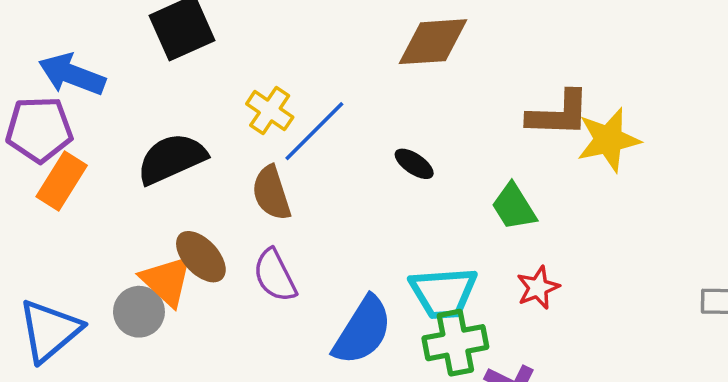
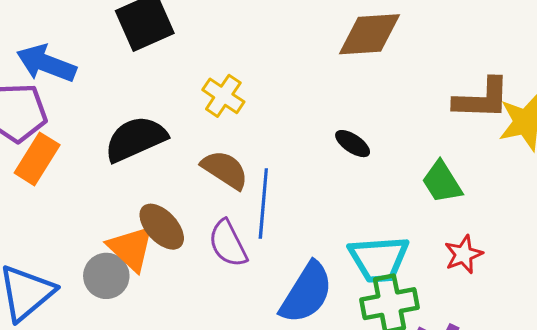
blue line: (314, 131) -> (263, 204), moved, turned -40
brown semicircle: (271, 193) -> (225, 170), turned 141

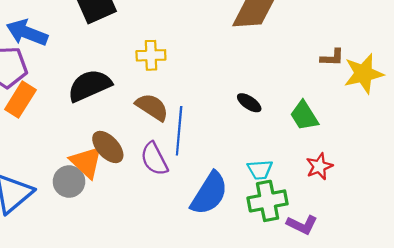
yellow cross: (223, 96) -> (151, 55), turned -36
brown L-shape: (482, 99) -> (332, 57), size x0.6
black ellipse: (353, 144) -> (249, 103), moved
cyan trapezoid: (379, 259) -> (260, 170), size x0.6

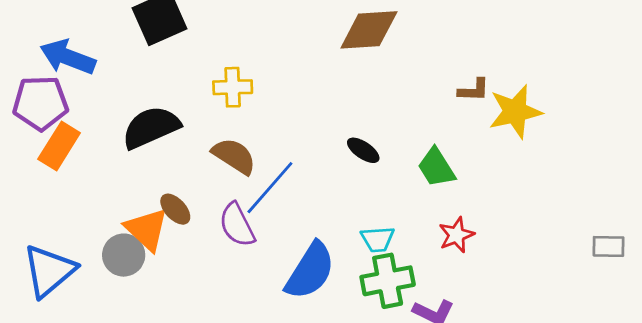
blue line: (179, 131) -> (270, 188), turned 36
brown ellipse: (108, 147) -> (175, 209), size x0.7

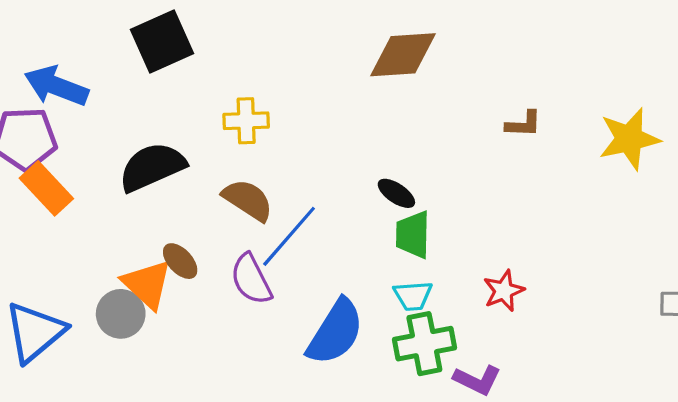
yellow star: (515, 112) -> (629, 139), moved
orange rectangle: (59, 146) -> (46, 188), turned -75
green trapezoid: (436, 168) -> (413, 235), moved, turned 33

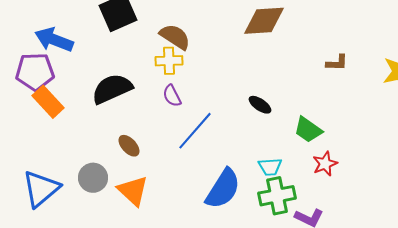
brown semicircle: (248, 200) -> (175, 37), moved
green trapezoid: (413, 235) -> (308, 130), moved, turned -56
purple semicircle: (251, 279) -> (172, 96), moved, size x0.7
orange triangle: (147, 284) -> (133, 191), moved

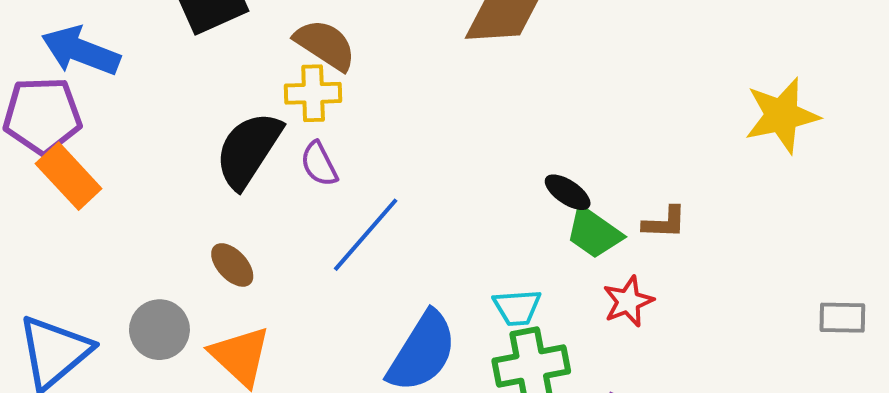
brown L-shape: (337, 63) -> (665, 223), moved
black semicircle: (112, 89) -> (248, 150), moved, turned -33
black ellipse: (260, 105) -> (568, 192), moved

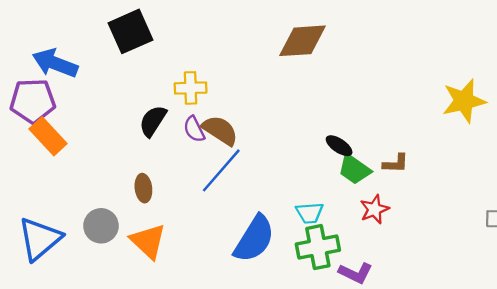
brown semicircle: (325, 45) -> (220, 130), moved
black semicircle: (248, 150) -> (153, 121), size x0.7
brown ellipse: (232, 265) -> (143, 188), turned 36

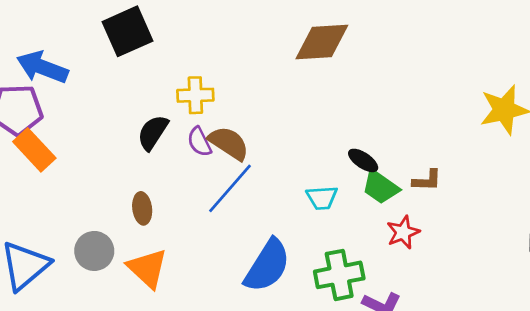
cyan trapezoid: (310, 213) -> (322, 198), moved

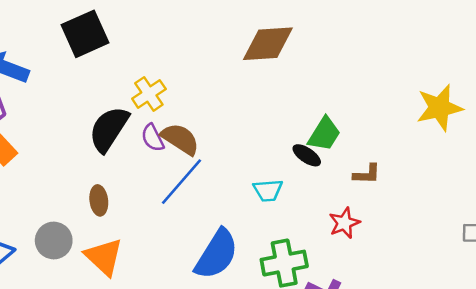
yellow cross: (195, 95) -> (149, 94), turned -32
black semicircle: (153, 132) -> (109, 129), size x1.4
green trapezoid: (380, 187) -> (324, 134), moved, turned -93

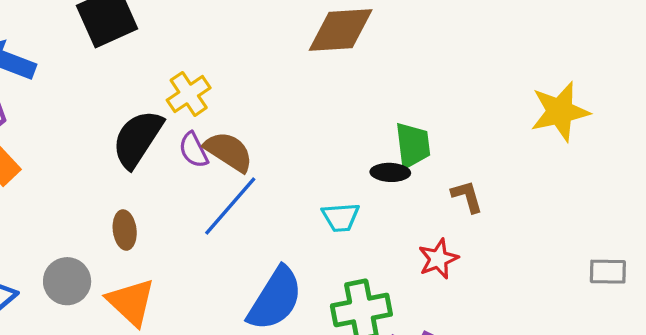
green trapezoid: (324, 134) -> (413, 145), turned -39
black ellipse: (307, 155) -> (390, 172), turned -32
brown L-shape: (367, 174) -> (467, 196), turned -108

